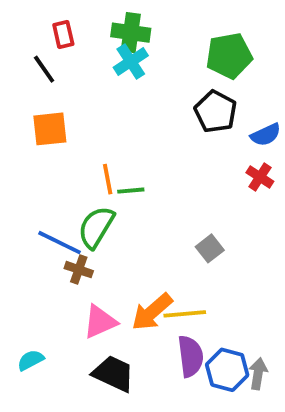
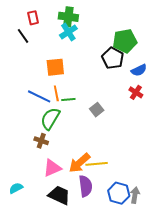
green pentagon: (229, 56) -> (125, 41), moved
orange square: (50, 129) -> (55, 67), moved
blue line: (59, 243) -> (39, 96), moved
gray square: (210, 248) -> (97, 110), moved
purple semicircle: (191, 356) -> (86, 186), moved

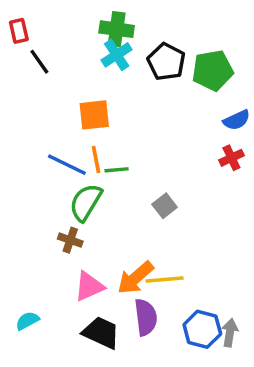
red rectangle: (33, 18) -> (19, 31), moved
black pentagon: (113, 58) -> (166, 62), moved
red cross: (136, 92) -> (231, 158), turned 32
gray square: (97, 110) -> (165, 206), moved

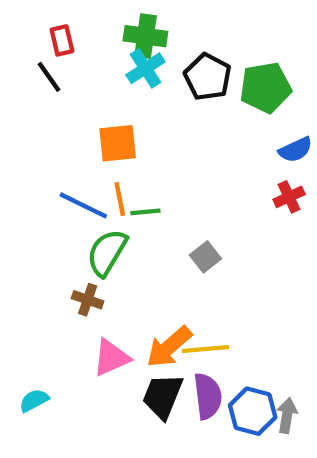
red rectangle: (19, 31) -> (62, 40), moved
purple semicircle: (146, 317) -> (208, 396), moved
black trapezoid: (101, 333) -> (163, 396), moved, turned -93

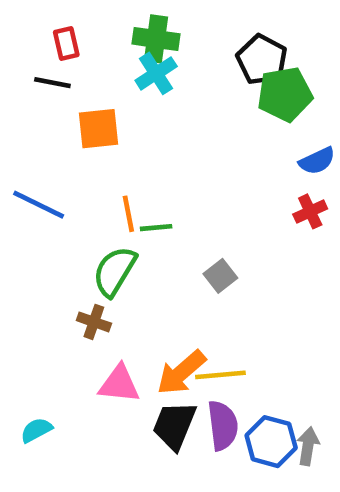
black line: (49, 77) -> (52, 83), turned -44
black pentagon: (208, 77) -> (262, 60), moved
orange square: (118, 143) -> (98, 129), moved
blue line: (83, 205) -> (39, 205), moved
pink triangle: (111, 358) -> (119, 384), turned 30

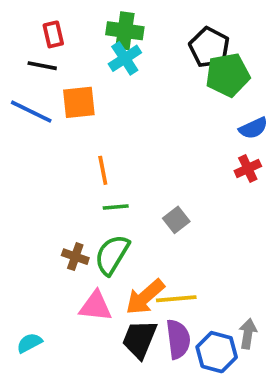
blue line: (39, 205) -> (31, 112), moved
green line: (156, 228) -> (116, 207), moved
green semicircle: (115, 271) -> (112, 255), moved
gray arrow: (308, 446) -> (248, 334), moved

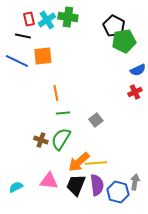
cyan cross: (125, 58) -> (47, 20), moved
pink triangle: (95, 306) -> (49, 181), moved

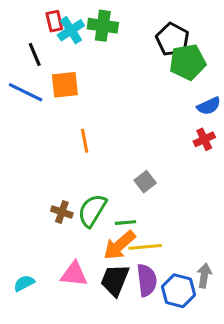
red rectangle: (29, 19) -> (54, 21), moved
black line: (23, 36) -> (35, 54), turned 56
green line: (63, 113) -> (126, 223), moved

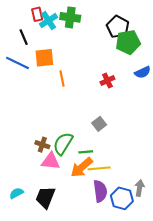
red cross: (204, 139) -> (107, 81), moved
orange line: (85, 141) -> (62, 78), moved
pink triangle: (74, 274) -> (51, 161), moved
black trapezoid: (115, 280) -> (45, 197), moved

